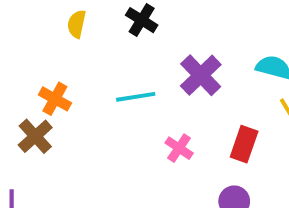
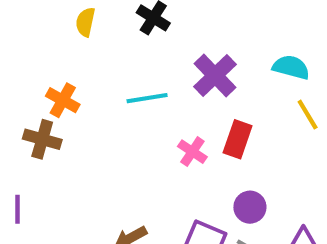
brown cross: (35, 136) -> (42, 139), turned -32
red rectangle: (244, 144) -> (238, 139), moved

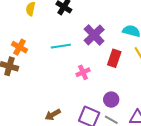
red rectangle: (238, 139) -> (114, 58), moved
pink cross: (192, 152) -> (83, 72), turned 32

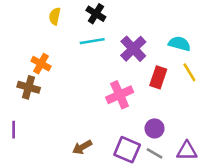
cyan line: (61, 46) -> (92, 41), moved
pink cross: (83, 72) -> (120, 95), size x1.5

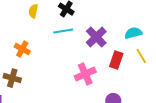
cyan semicircle: (179, 44) -> (133, 33), turned -30
brown cross: (29, 87) -> (12, 78), moved

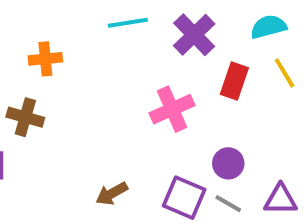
orange cross: (22, 49) -> (45, 59), turned -35

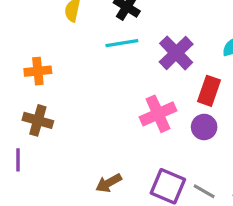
orange cross: (45, 59) -> (38, 71), moved
purple circle: (228, 163) -> (204, 127), moved

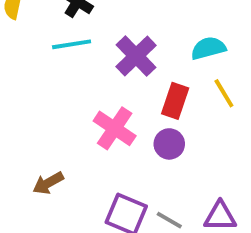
pink cross: (158, 114) -> (115, 128), turned -32
brown arrow: (109, 183) -> (48, 183), moved

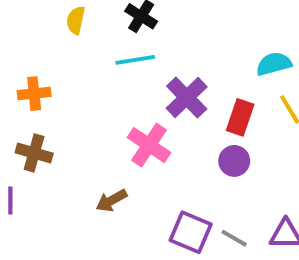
purple cross: (136, 56) -> (187, 98), moved
pink cross: (115, 128) -> (149, 145), moved

